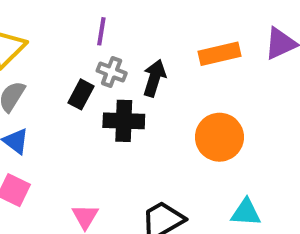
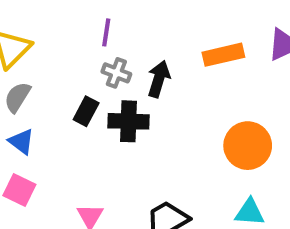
black rectangle: (81, 94) -> (86, 111), moved
orange circle: (219, 137) -> (248, 146), moved

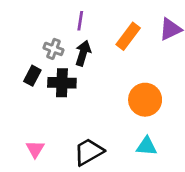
purple line: (106, 32) -> (80, 21), moved
orange rectangle: (223, 55) -> (128, 36), turned -40

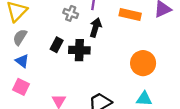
orange rectangle: (128, 36) -> (130, 15), turned 66
gray cross: (53, 49) -> (71, 13), moved

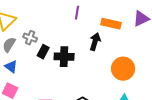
gray cross: (71, 13) -> (30, 38), moved
black arrow: (96, 27) -> (95, 42), moved

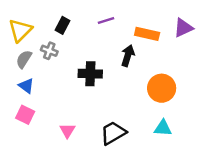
purple line: (77, 13) -> (106, 21), turned 64
black rectangle: (43, 52) -> (63, 25), moved

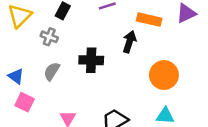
gray semicircle: (24, 59) -> (52, 71), moved
blue triangle: (26, 86) -> (16, 76), moved

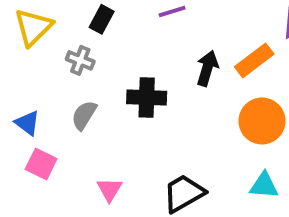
orange rectangle: (149, 20) -> (254, 60), moved, turned -50

